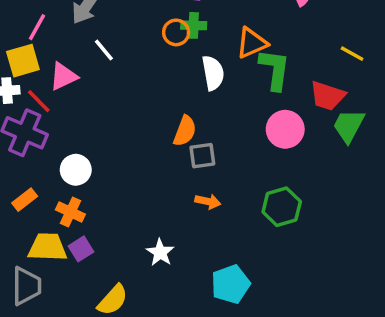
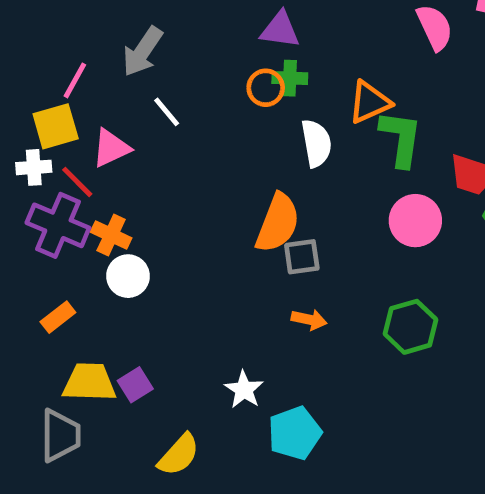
orange semicircle: (185, 131) -> (278, 223), size x1.4
orange cross: (70, 212) -> (111, 235), moved
cyan pentagon: (231, 284) -> (295, 433), moved

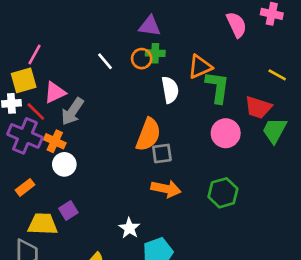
gray arrow: (142, 51) -> (72, 111), moved
white line: (167, 112) -> (105, 61), moved
orange arrow: (309, 320) -> (166, 189), size x1.5
purple square: (135, 385) -> (68, 210), moved

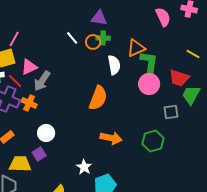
white line: (105, 61) -> (72, 38), moved
pink circle: (226, 133) -> (149, 84), moved
gray square: (162, 154) -> (171, 112), moved
white circle: (64, 164) -> (46, 133), moved

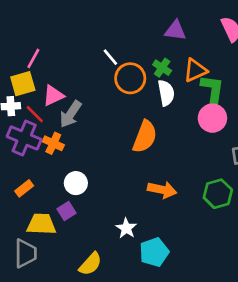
purple triangle: (99, 18) -> (175, 31), moved
green cross: (103, 38) -> (162, 68), moved, turned 32
orange circle: (93, 42) -> (130, 78), moved, size x1.5

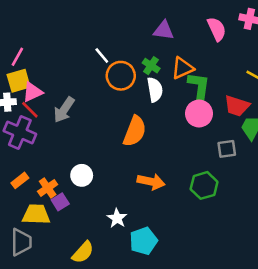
pink line: (33, 58) -> (17, 57), moved
pink triangle: (53, 96) -> (32, 92), moved
orange cross: (53, 143) -> (48, 188), moved, turned 30
white circle: (76, 183) -> (82, 175), moved

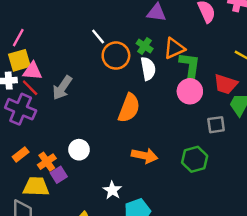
pink triangle: (32, 92) -> (32, 71), turned 30

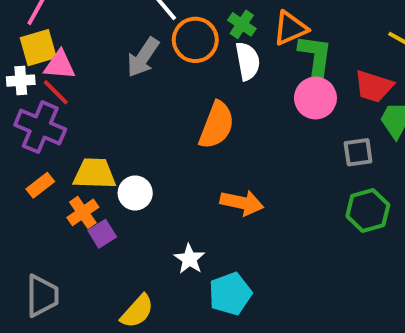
gray arrow: (62, 88) -> (143, 57), moved
orange rectangle: (21, 154) -> (40, 185), moved
green hexagon: (195, 159) -> (368, 210), moved
yellow trapezoid: (36, 187) -> (94, 174), moved

